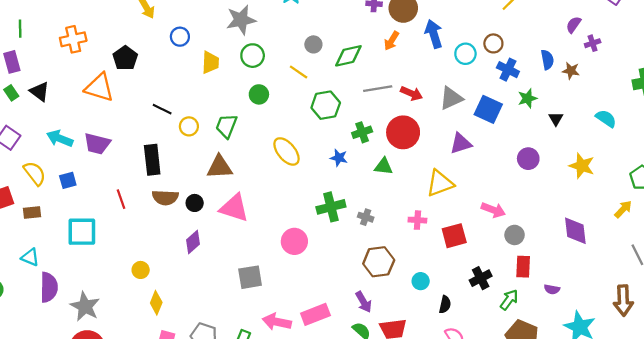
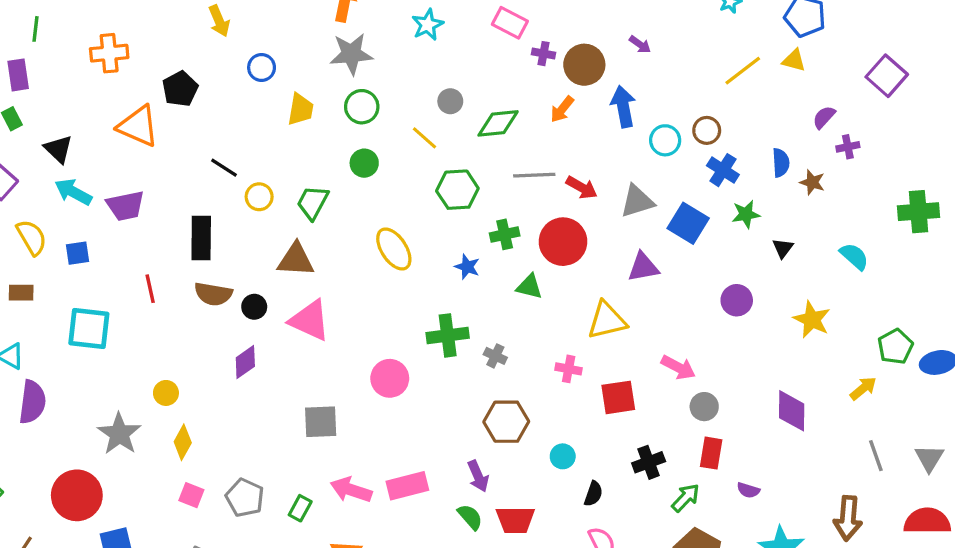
black triangle: (40, 92) -> (58, 149), moved
purple trapezoid: (97, 144) -> (126, 206), turned -32
gray star: (85, 306) -> (119, 434), moved

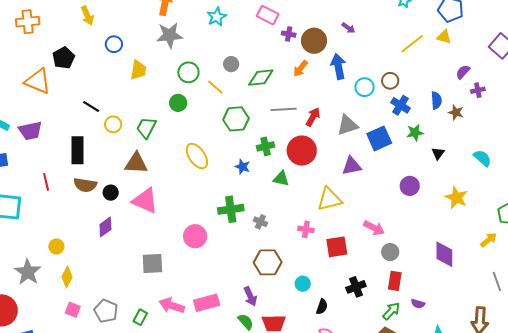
orange cross: (109, 53) -> (28, 22), moved
green circle: (362, 107) -> (188, 72), moved
red arrow: (582, 188) -> (313, 117), turned -90
blue square: (688, 223) -> (379, 138), turned 35
green arrow: (686, 498) -> (391, 311), moved

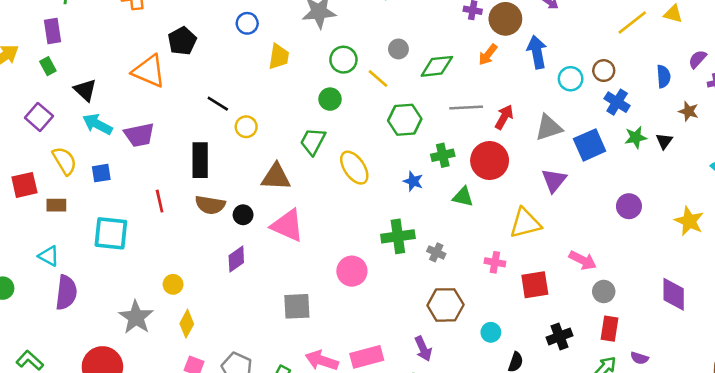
blue semicircle: (436, 100) -> (663, 76), moved
green trapezoid: (146, 128) -> (313, 141), moved
black triangle: (438, 153) -> (664, 141), moved
purple triangle: (352, 166) -> (554, 180), turned -40

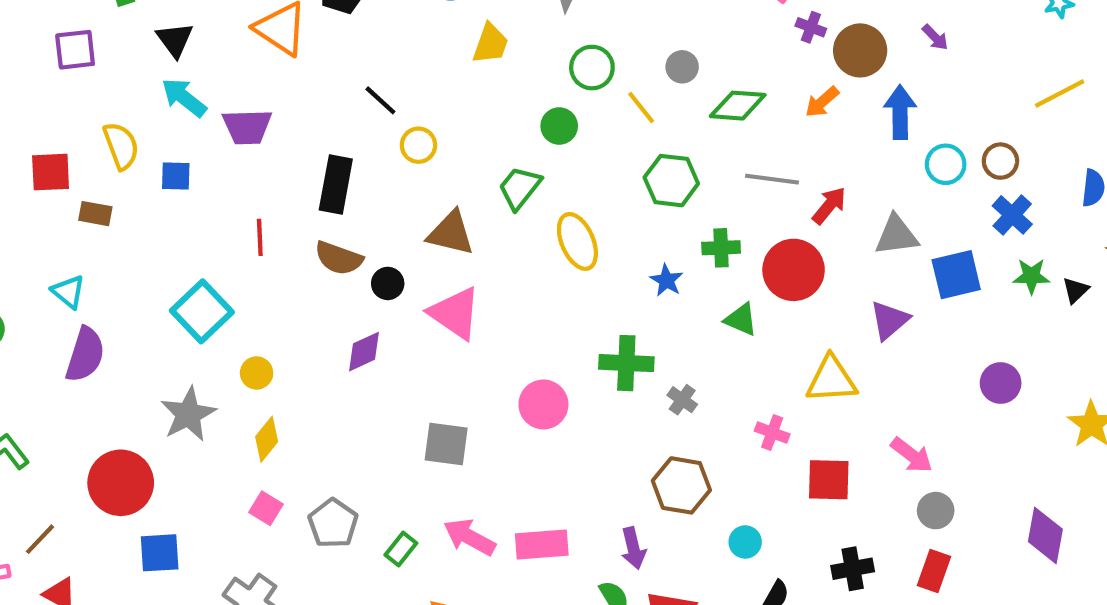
purple square: (39, 117) -> (75, 50), moved, turned 32
cyan square: (111, 233) -> (202, 311), moved, turned 30

